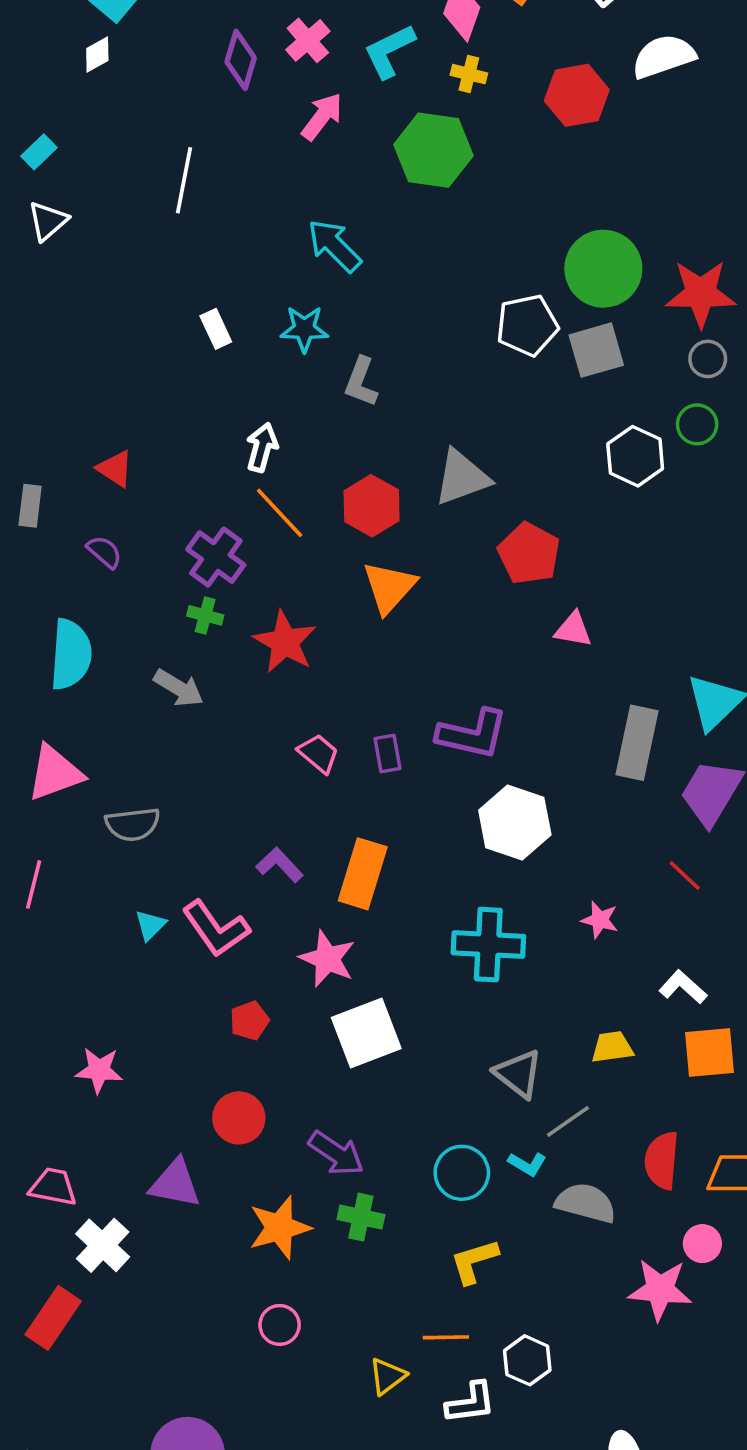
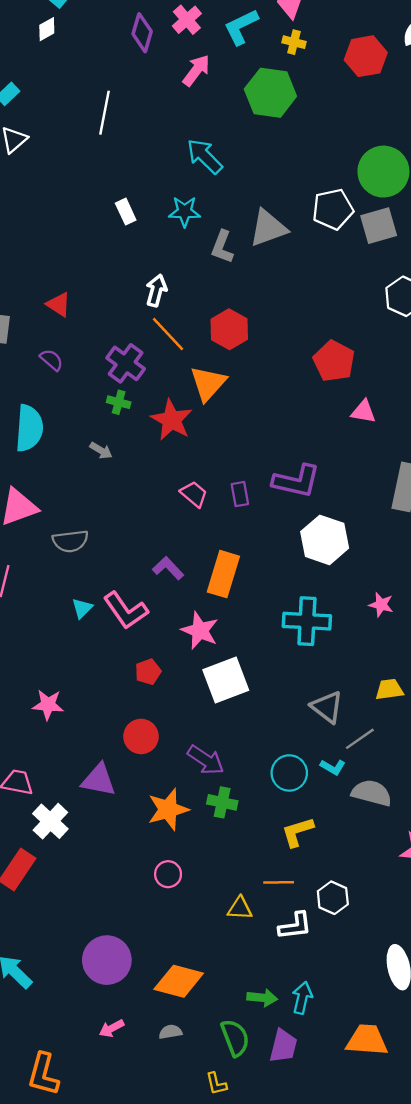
gray triangle: (462, 477) -> (268, 228), moved
orange triangle: (389, 587) -> (208, 383), moved
gray arrow: (179, 688) -> (101, 450), size x0.7
yellow triangle: (387, 1376) -> (240, 908), turned 40

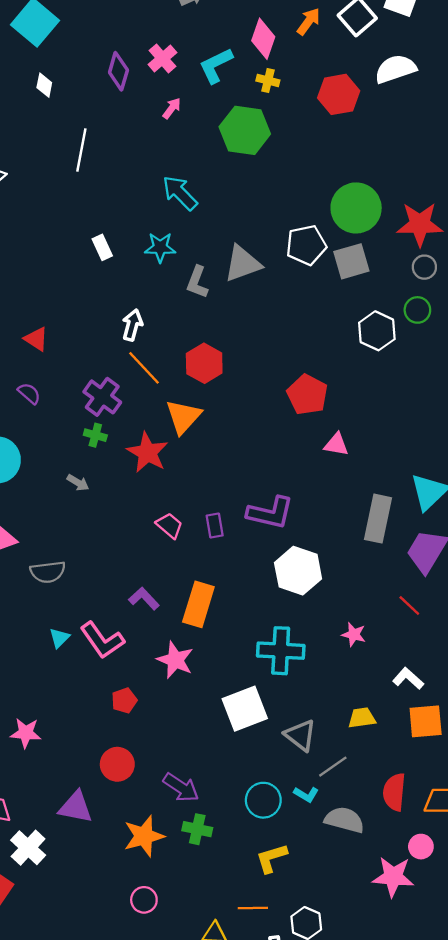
white diamond: (47, 29) -> (44, 85), moved, turned -50
pink arrow: (196, 70) -> (172, 108), size x0.7
white square: (226, 680) -> (245, 709), moved

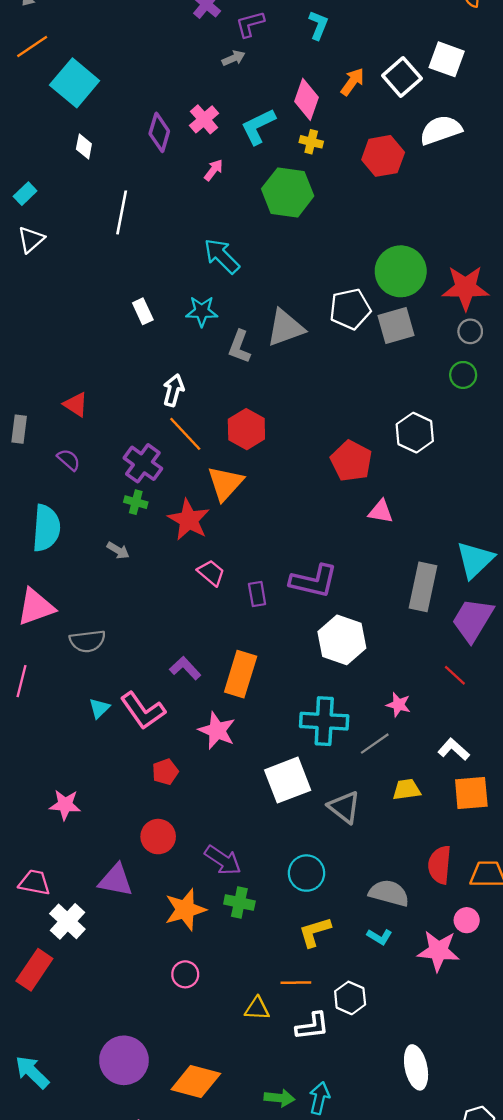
white hexagon: (377, 331) -> (415, 433), moved
pink trapezoid: (169, 526) -> (211, 573), moved
gray line: (333, 767) -> (375, 744), moved
cyan L-shape: (306, 794) -> (380, 937), moved

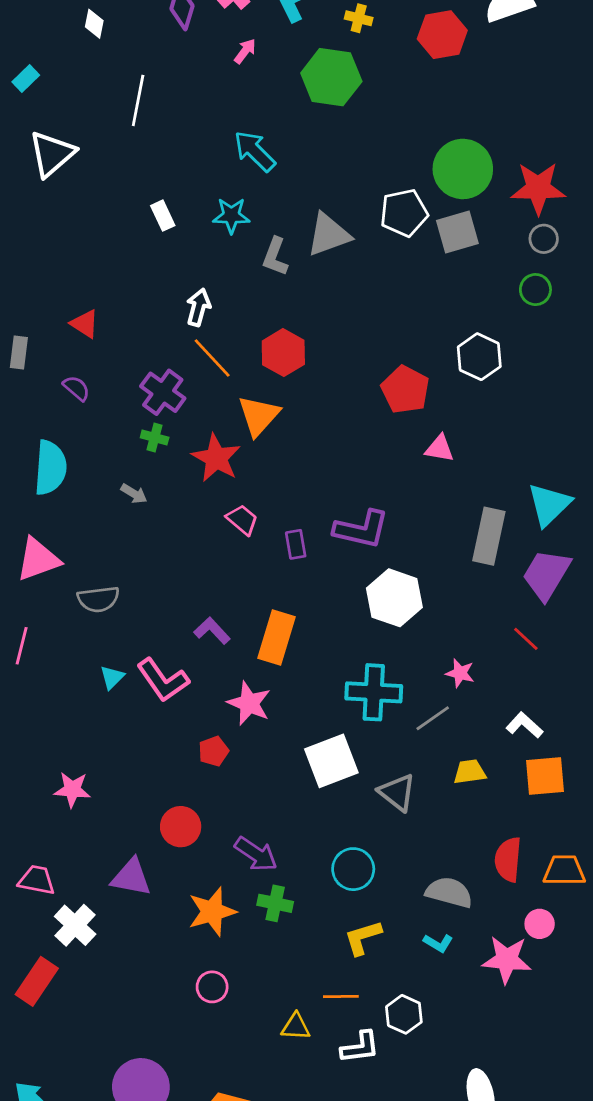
white triangle: (31, 240) -> (52, 154), moved, size x1.5
red pentagon: (165, 772) -> (213, 751), moved

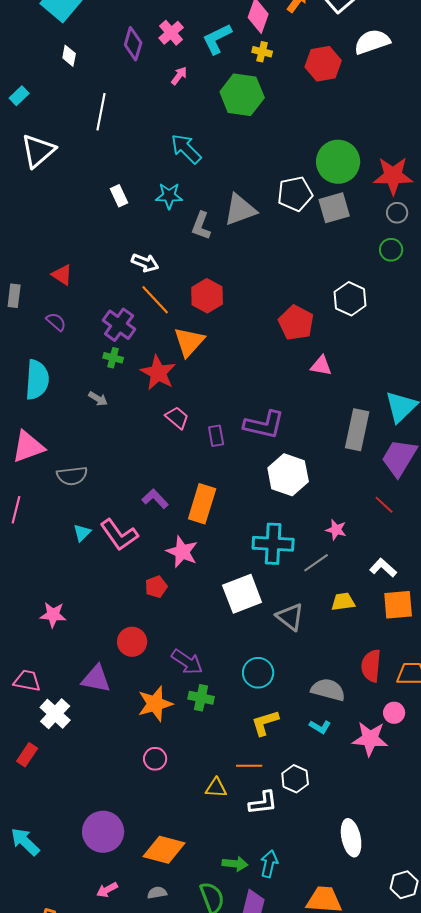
white arrow: (198, 307) -> (145, 263), turned 96
red rectangle: (37, 981) -> (27, 755), size x0.7

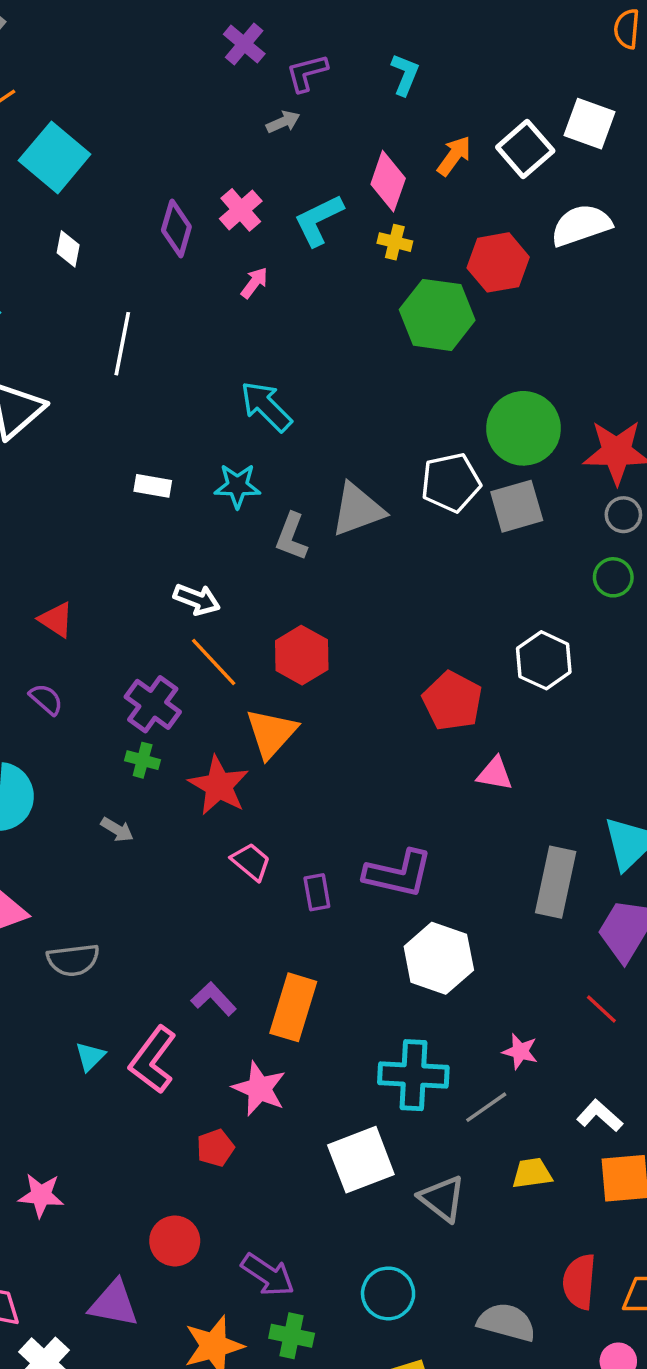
green hexagon: (242, 95) -> (437, 315), moved
white rectangle: (119, 196) -> (153, 486), turned -55
pink L-shape: (119, 535) -> (153, 1060), turned 72

